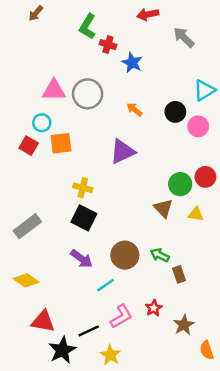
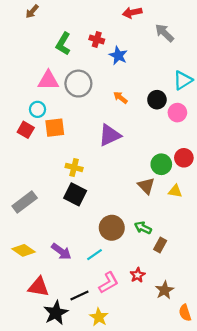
green L-shape: (88, 26) -> (63, 44), moved
purple arrow: (82, 259) -> (61, 251), moved
brown rectangle: (179, 274) -> (160, 245), turned 48

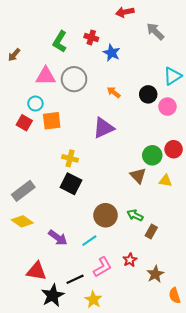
brown arrow: (32, 11) -> (14, 55), moved
yellow diamond: (24, 250) -> (22, 221), moved

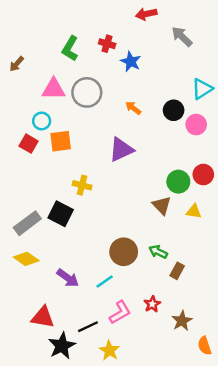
black square: (71, 184) -> (61, 214), moved

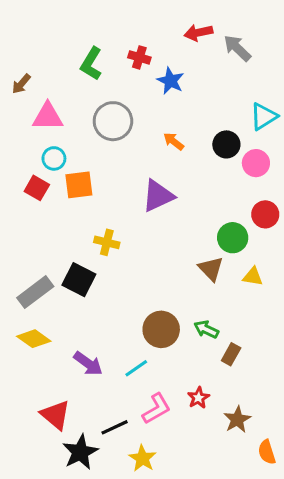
red arrow: (146, 14) -> (198, 33), moved
pink triangle: (54, 89) -> (48, 116), moved
red circle: (203, 174) -> (265, 214), moved
red triangle: (43, 317) -> (55, 415), turned 30

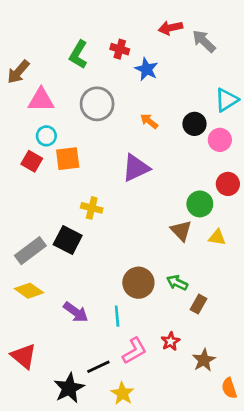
brown arrow: (21, 84) -> (18, 72), size x1.4
cyan line: (136, 368) -> (117, 316), turned -60
red triangle: (55, 415) -> (24, 356), moved

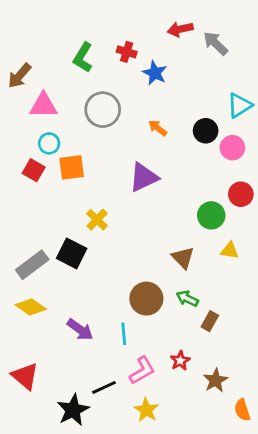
yellow cross: (92, 208) -> (97, 220), turned 30
brown triangle: (181, 231) -> (183, 258), moved
yellow star: (122, 393) -> (146, 410), moved

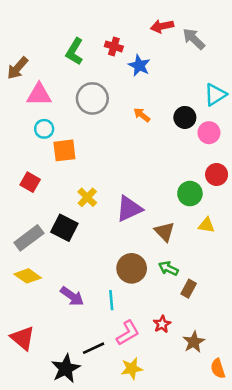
red square: (34, 170) -> (30, 182), moved
purple triangle: (144, 177) -> (129, 209), moved
yellow star: (146, 410) -> (132, 368), turned 30

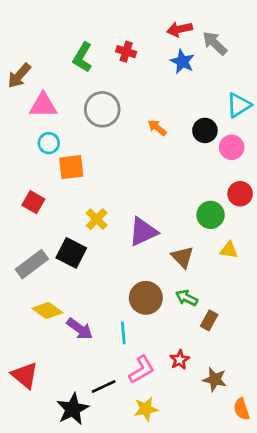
blue star: (139, 65) -> (182, 62), moved
yellow diamond: (28, 276) -> (47, 311), moved
brown star: (194, 342) -> (215, 379), turned -30

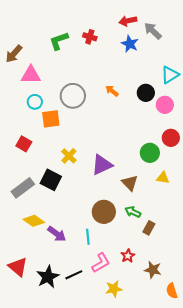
green L-shape: (83, 57) -> (59, 41), turned 40
gray circle: (102, 109) -> (73, 96), moved
black star: (73, 409) -> (48, 277), moved
yellow star: (146, 409) -> (114, 289), moved

